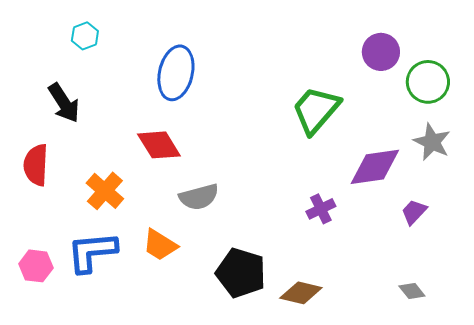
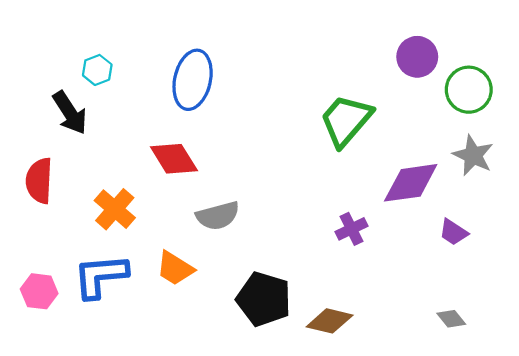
cyan hexagon: (85, 36) -> (97, 70), moved
purple trapezoid: (414, 212) -> (453, 232), turned -100

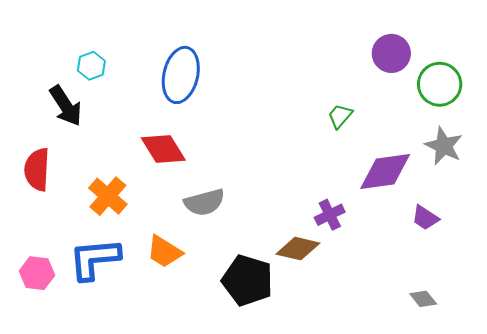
green trapezoid: (346, 120) -> (340, 116), moved, size x0.5
brown diamond: (330, 321) -> (298, 249), moved

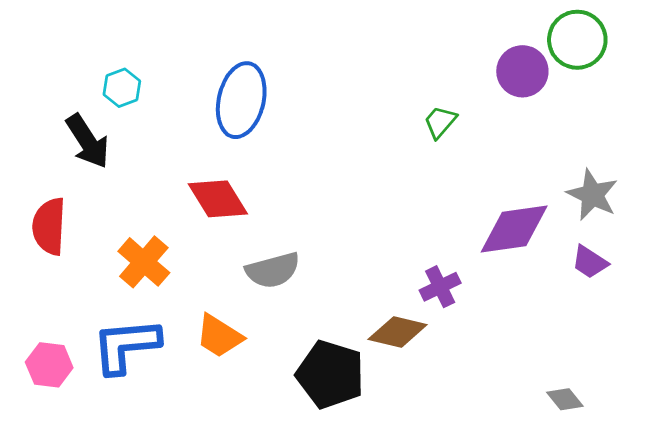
green circle: (440, 84) -> (577, 40), moved
green trapezoid: (340, 116) -> (440, 122), moved
purple trapezoid: (425, 218) -> (590, 262), moved

